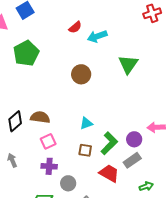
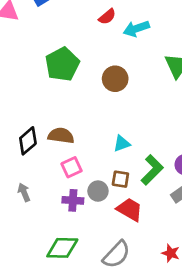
green pentagon: (26, 53) -> (62, 64), moved
red trapezoid: (109, 173) -> (130, 210), moved
gray circle: (68, 183) -> (98, 191), moved

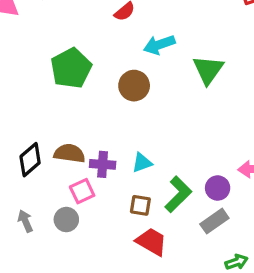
cyan arrow: (136, 29) -> (159, 45), moved
gray circle: (98, 191) -> (66, 220), moved
purple cross: (73, 200) -> (103, 164), moved

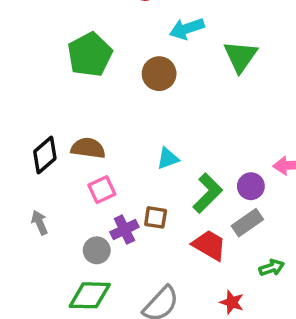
purple cross: (103, 164) -> (124, 230), moved, turned -30
brown square: (140, 205) -> (156, 217), moved
gray circle: (66, 220) -> (97, 250), moved
red trapezoid: (151, 242) -> (209, 245), moved

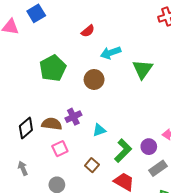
brown square: (156, 217) -> (92, 165), turned 32
gray rectangle: (247, 223) -> (158, 168), moved
purple cross: (124, 230) -> (73, 117), moved

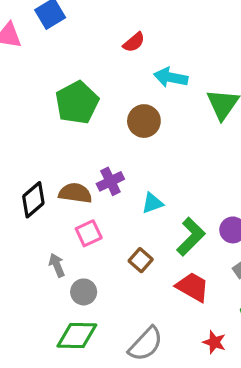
cyan arrow: (111, 53) -> (171, 77), turned 30
gray arrow: (23, 168) -> (57, 265), moved

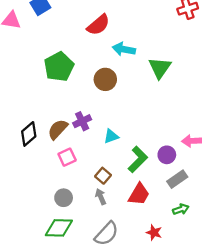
red semicircle: (134, 42) -> (98, 25), size x1.5
brown semicircle: (75, 193) -> (58, 129), turned -55
gray arrow: (57, 265) -> (101, 197), moved
red trapezoid: (193, 287) -> (139, 194), turned 90

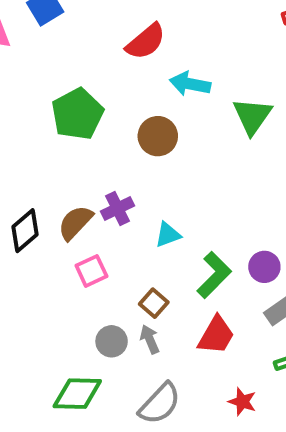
gray circle: (64, 198) -> (112, 341), moved

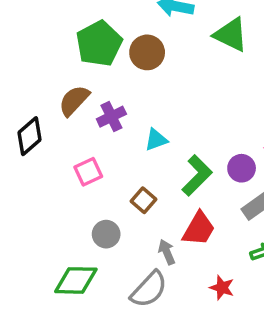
green pentagon: (77, 114) -> (99, 44), moved
green triangle: (252, 116) -> (231, 35), turned -39
brown semicircle: (75, 223) -> (74, 101), moved
gray arrow: (150, 339) -> (167, 252), moved

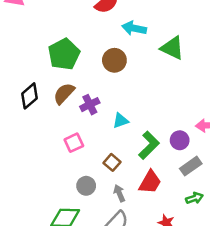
green pentagon: (99, 44) -> (64, 54), moved
black diamond: (30, 136) -> (30, 96), moved
gray arrow: (167, 252) -> (119, 193), moved

